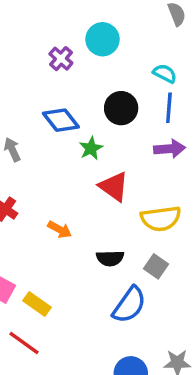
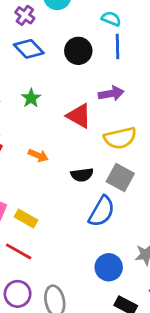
blue diamond: (61, 120) -> (29, 49), moved
green star: (91, 148) -> (31, 98), moved
purple arrow: (170, 149) -> (111, 94), moved
gray square: (156, 266) -> (120, 178), size x1.4

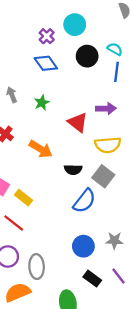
black circle: (78, 51) -> (87, 56), moved
orange arrow: (38, 155) -> (41, 149), size x1.5

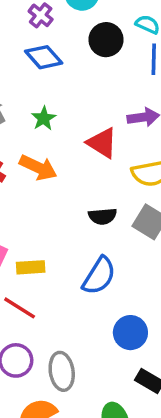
orange arrow: (41, 149) -> (38, 167), moved
yellow rectangle: (23, 198) -> (31, 267), turned -36
blue semicircle: (84, 201) -> (99, 276), moved

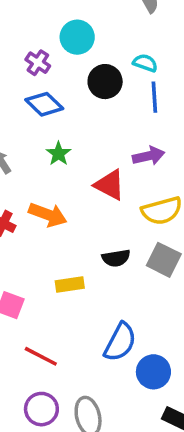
green star: (44, 118) -> (59, 154), moved
yellow rectangle: (31, 267) -> (70, 284), moved
blue semicircle: (99, 276) -> (120, 342), moved

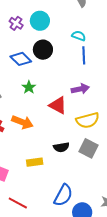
purple cross: (38, 63) -> (16, 23), moved
black circle: (105, 82) -> (43, 50), moved

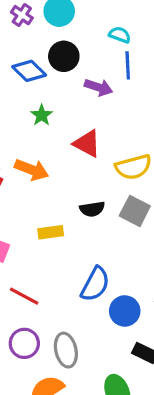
purple arrow: (80, 89) -> (98, 87), moved, turned 30

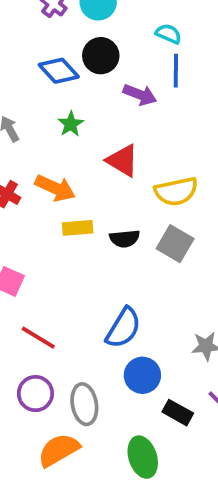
yellow rectangle: (51, 232) -> (78, 228), moved
blue circle: (125, 311) -> (142, 375), moved

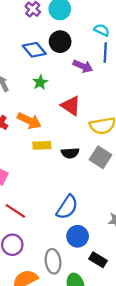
gray ellipse: (84, 404) -> (53, 261), moved

